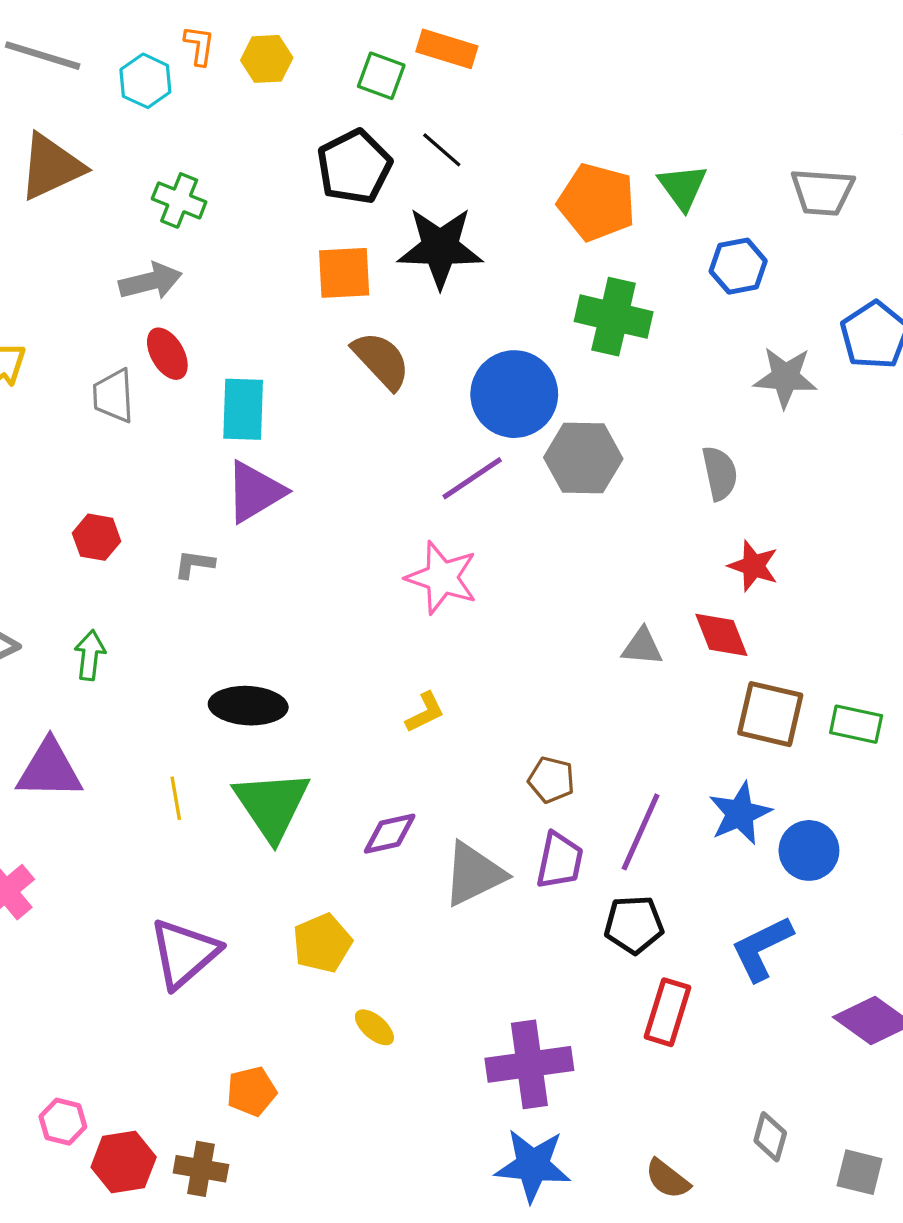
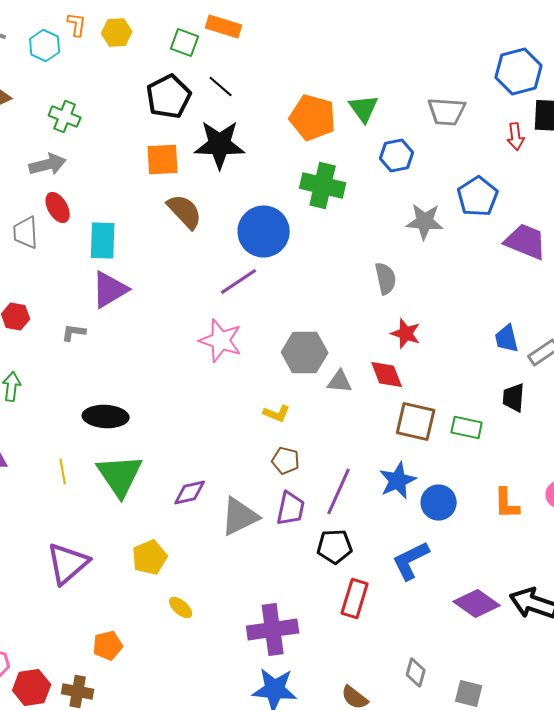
gray hexagon: (583, 458) -> (305, 352), moved
yellow L-shape: (425, 712) -> (277, 414), moved, turned 48

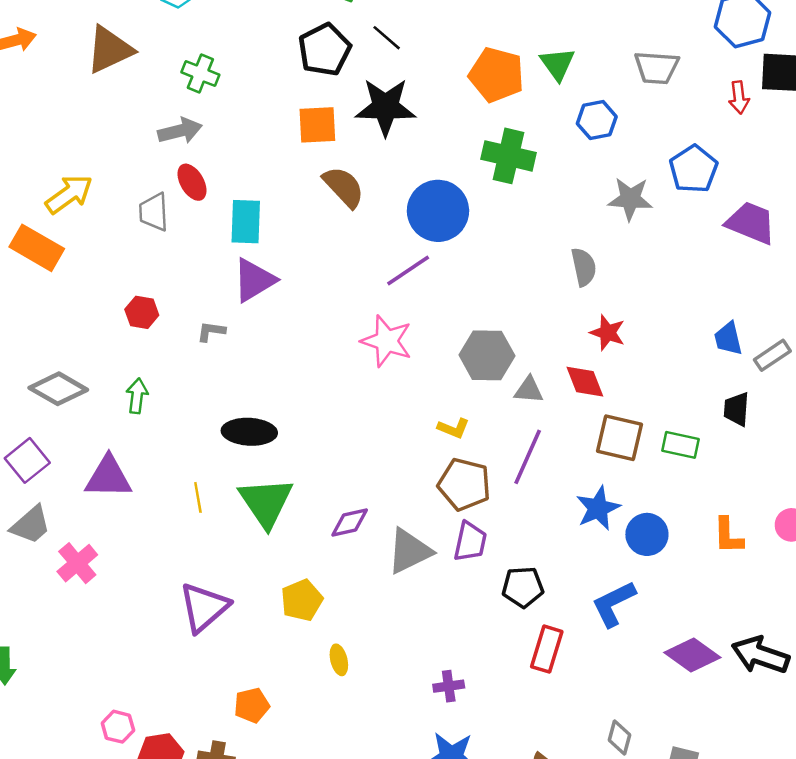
brown pentagon: (286, 460) -> (464, 484), size x1.6
purple line: (339, 492) -> (528, 457), moved
yellow ellipse: (181, 608) -> (339, 660), turned 35
purple cross: (273, 630) -> (449, 686), size x0.5

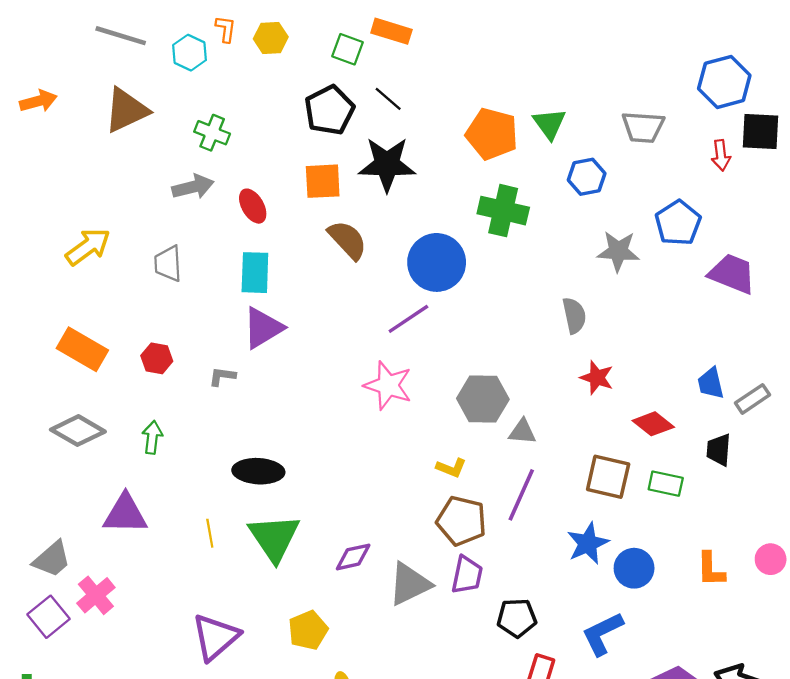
red ellipse: (192, 182) -> (253, 206), moved
orange rectangle: (37, 248) -> (82, 349), moved
red diamond: (585, 382) -> (653, 424), moved, turned -30
purple square: (27, 460) -> (49, 617), moved

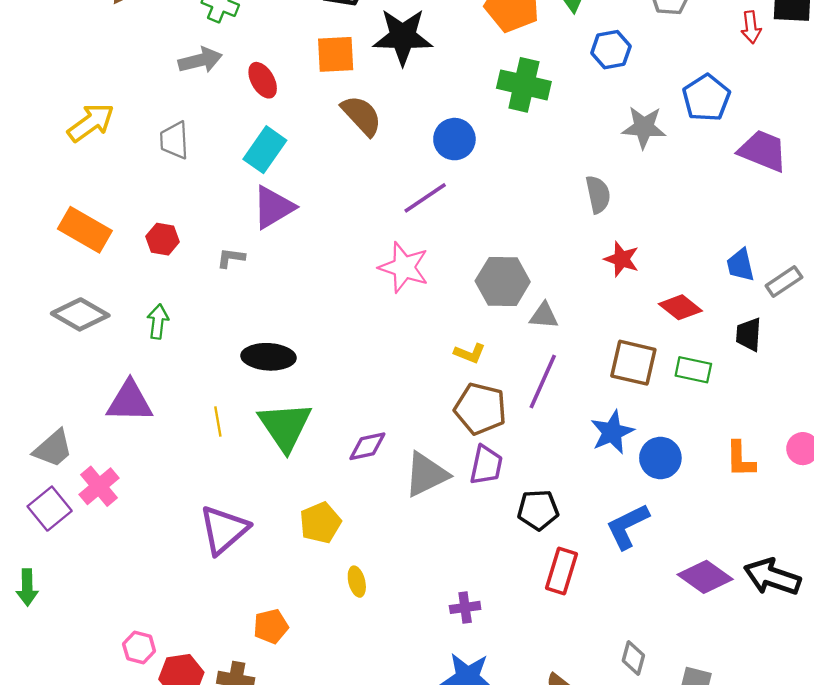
blue circle: (437, 262) -> (454, 139), size x0.7
cyan rectangle: (255, 273) -> (265, 150), turned 33

